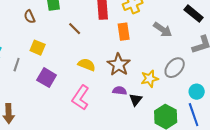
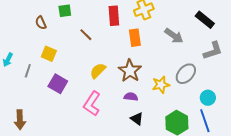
yellow semicircle: (87, 65) -> (98, 71), turned -66
black triangle: (136, 100) -> (137, 119), moved, turned -32

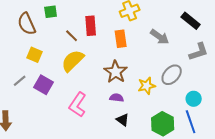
red rectangle: (114, 16) -> (91, 26), moved
brown semicircle: (41, 23) -> (27, 24), size x1.6
gray line: (28, 71) -> (20, 81), moved, turned 32
yellow semicircle: (98, 71) -> (73, 61), moved, size x1.4

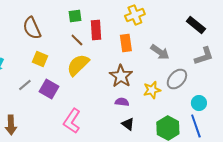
green square: (51, 12) -> (75, 16), moved
gray arrow: (160, 37) -> (160, 52), moved
pink L-shape: (78, 105) -> (72, 121), moved

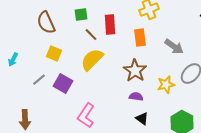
green square: (75, 16) -> (81, 15), moved

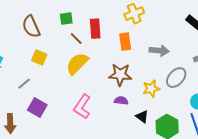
gray arrow: (174, 47) -> (159, 51), turned -30
brown star: (135, 71) -> (120, 75), turned -30
purple square: (63, 84) -> (37, 108), moved
pink L-shape: (86, 116) -> (82, 107), moved
black triangle: (142, 119) -> (142, 117), moved

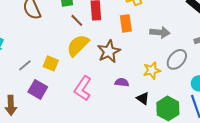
yellow square: (39, 58) -> (51, 63), moved
brown star: (120, 75) -> (109, 51), moved, turned -30

